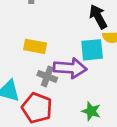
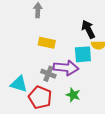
yellow rectangle: (35, 46) -> (47, 43), moved
green star: (91, 111) -> (73, 95), moved

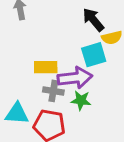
yellow rectangle: (47, 43) -> (46, 67), moved
green star: (73, 95) -> (81, 100), moved

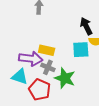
purple arrow: (75, 78) -> (31, 59), moved
green star: (81, 100) -> (65, 78), size x1.5

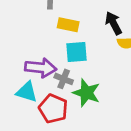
yellow rectangle: (47, 50) -> (68, 25), moved
cyan square: (81, 50) -> (76, 52), moved

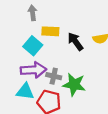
black arrow: (113, 23) -> (75, 42), moved
cyan square: (76, 52) -> (33, 46), moved, turned -36

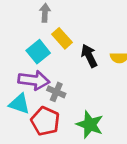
yellow rectangle: (50, 31) -> (62, 38), turned 35
green star: (74, 85) -> (90, 125), moved

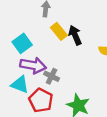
cyan square: (38, 52) -> (22, 43), moved
black arrow: (89, 56) -> (75, 35), moved

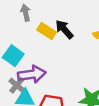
gray cross: (52, 76) -> (17, 85), moved, turned 32

